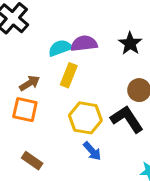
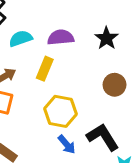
cyan semicircle: (60, 48) -> (21, 39), moved
black L-shape: (127, 119) -> (103, 137), moved

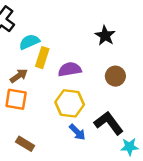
purple semicircle: (61, 37) -> (70, 69), moved
yellow rectangle: (45, 69) -> (42, 58), moved

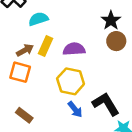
yellow rectangle: (42, 58) -> (46, 46), moved
brown circle: (115, 76) -> (116, 41), moved

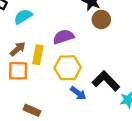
yellow rectangle: (46, 46) -> (38, 55), moved

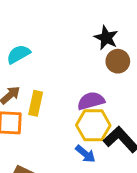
purple semicircle: (63, 37) -> (91, 101), moved
yellow hexagon: (68, 68) -> (93, 125), moved

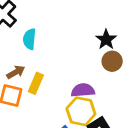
cyan semicircle: (18, 54) -> (29, 39), turned -66

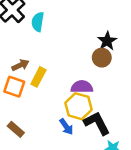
cyan semicircle: (29, 39) -> (38, 22), moved
brown circle: (112, 61) -> (102, 58), moved

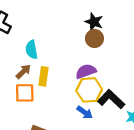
cyan semicircle: (38, 22) -> (32, 50), moved

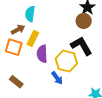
purple semicircle: (86, 71) -> (42, 54), moved, turned -90
black L-shape: (111, 99) -> (81, 46), moved

